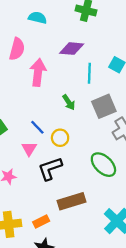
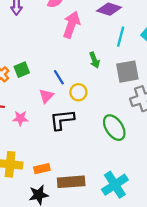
brown rectangle: (72, 201) -> (71, 182), moved

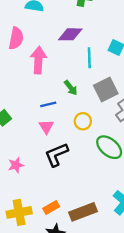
blue line: (59, 77) -> (48, 104), moved, turned -56
yellow circle: (78, 92) -> (83, 121), moved
pink triangle: (46, 96) -> (46, 127), moved

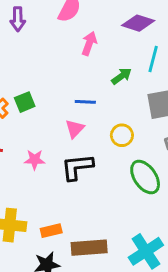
pink arrow: (38, 60) -> (89, 43), size x0.7
green arrow: (71, 88) -> (121, 76), moved, turned -105
pink star: (16, 165) -> (35, 160), moved

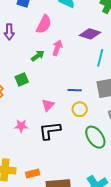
green arrow: (121, 76) -> (38, 56), moved
green square: (25, 102) -> (22, 79), moved
blue line: (85, 102) -> (75, 90), moved

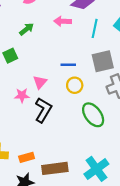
pink arrow: (57, 48) -> (63, 21), moved, turned -105
pink star: (21, 126) -> (22, 95), moved
black L-shape: (50, 131) -> (43, 110), turned 130

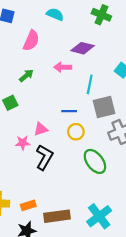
cyan line: (95, 28) -> (90, 84), moved
pink triangle: (40, 82) -> (41, 129), turned 32

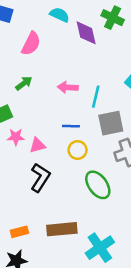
purple diamond: (82, 48) -> (86, 33), moved, turned 60
pink arrow: (63, 67) -> (68, 87), moved
pink star: (23, 143) -> (16, 137), moved
brown rectangle: (57, 216) -> (62, 229), moved

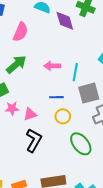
green arrow: (24, 83) -> (16, 64), size x1.5

